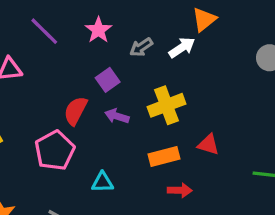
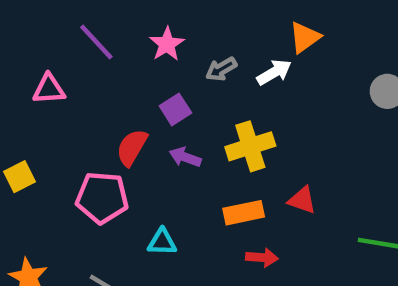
pink pentagon: (55, 150) -> (102, 198), turned 30

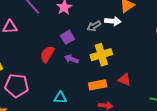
gray arrow: (221, 69) -> (94, 26), moved
white arrow: (274, 72) -> (113, 21), turned 35
pink pentagon: (102, 198) -> (17, 86), moved

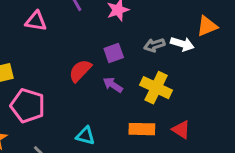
yellow cross: (101, 55) -> (156, 88), turned 30

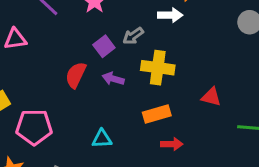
gray arrow: (154, 45) -> (133, 36), moved
red triangle: (181, 130) -> (211, 97), moved

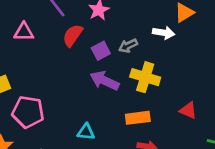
red semicircle: (76, 75) -> (73, 35), moved
purple arrow: (113, 79) -> (104, 81), size x1.5

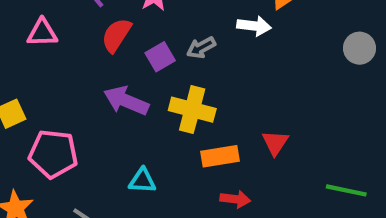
yellow cross: (145, 77) -> (192, 110), moved
purple arrow: (104, 81) -> (126, 101), moved
red triangle: (188, 110) -> (275, 143), moved, turned 42

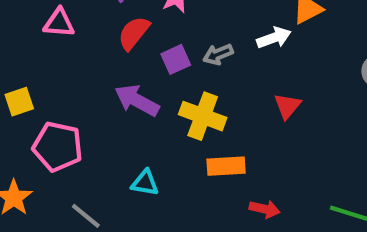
white arrow: (254, 26) -> (274, 38), turned -32
red triangle: (275, 143) -> (287, 106), moved
red arrow: (235, 199) -> (265, 209), moved

